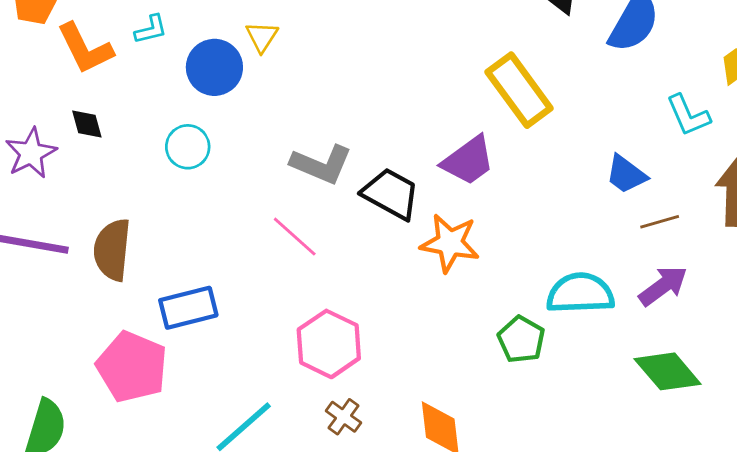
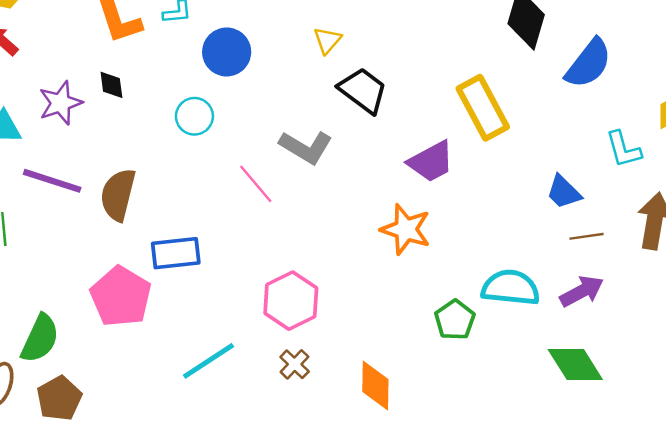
yellow triangle: (262, 37) -> (327, 40), moved
black trapezoid: (391, 194) -> (363, 90), moved
pink line: (295, 237) -> (256, 184), moved

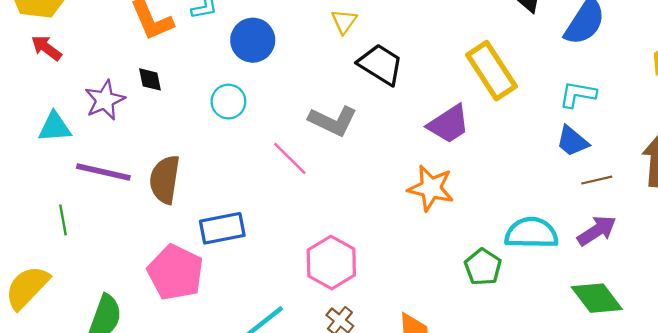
cyan L-shape: (623, 149) -> (578, 94), moved, turned 120

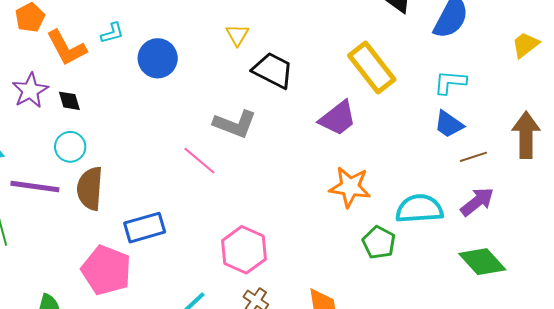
purple star: (105, 100) -> (30, 91), moved
cyan circle: (228, 102) -> (70, 147), moved
orange star: (431, 188) -> (350, 187), moved

